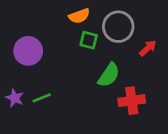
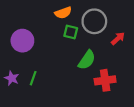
green line: (42, 98) -> (33, 78), turned -48

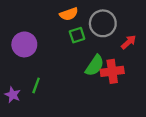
green square: (71, 32) -> (77, 35), turned -32
purple star: (12, 78) -> (13, 95), moved
red cross: (105, 80) -> (112, 71), moved

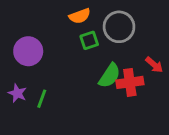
red arrow: (129, 42) -> (154, 65), moved, turned 84
purple star: (13, 95) -> (17, 93), moved

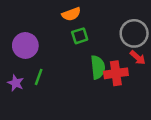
gray circle: (119, 27) -> (134, 33), moved
green semicircle: (110, 76) -> (98, 67), turned -40
green line: (42, 99) -> (39, 77), moved

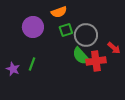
gray circle: (134, 33) -> (86, 35), moved
purple circle: (25, 45) -> (33, 27), moved
green semicircle: (98, 67) -> (81, 56), turned 144

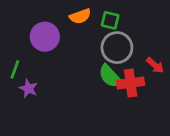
green square: (66, 30) -> (110, 20), moved, turned 32
green line: (32, 64) -> (15, 69), moved
purple star: (13, 69) -> (28, 88), moved

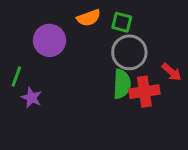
green semicircle: (110, 76) -> (122, 84), turned -135

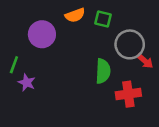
gray circle: (129, 52) -> (130, 44), moved
red cross: (144, 92) -> (128, 94), moved

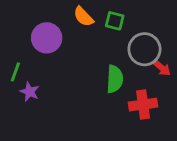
orange semicircle: (75, 15) -> (83, 17), turned 66

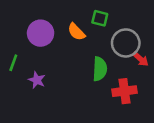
orange semicircle: (83, 17) -> (76, 32), moved
purple star: (30, 92) -> (37, 80), moved

